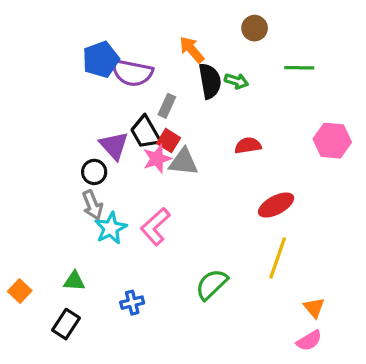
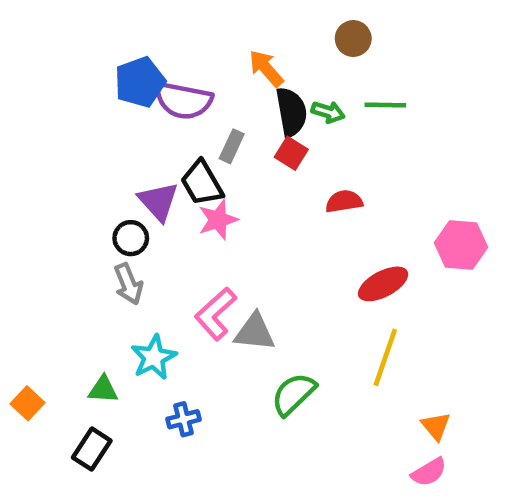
green line: (299, 68) -> (385, 105), moved
red square: (169, 141) -> (291, 153), moved
pink hexagon: (332, 141) -> (461, 245), moved
gray triangle: (183, 162) -> (255, 332), moved
cyan star: (111, 228) -> (154, 357), moved

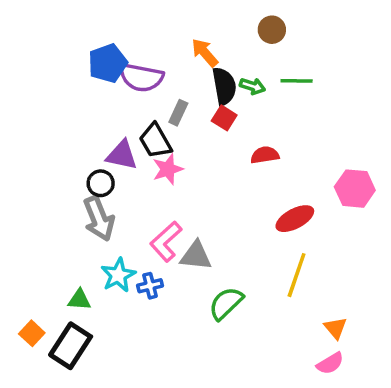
purple triangle: (158, 201) -> (122, 155), turned -36
gray arrow: (128, 284) -> (99, 219), size x1.4
orange square: (28, 403) -> (32, 333), moved
blue cross: (183, 419) -> (150, 286), moved
black rectangle: (92, 449) -> (71, 346), size x1.4

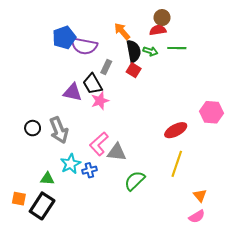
red semicircle: (265, 155) -> (158, 30), moved
black circle: (101, 183) -> (33, 128), moved
orange square: (32, 333) -> (19, 199), turned -32

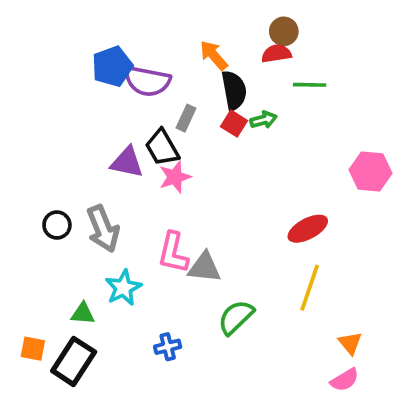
green arrow: (150, 51) -> (263, 120), moved, turned -32
pink hexagon: (211, 112) -> (370, 172), moved
pink L-shape: (99, 144) -> (173, 253), turned -35
blue cross: (89, 170) -> (168, 347), moved

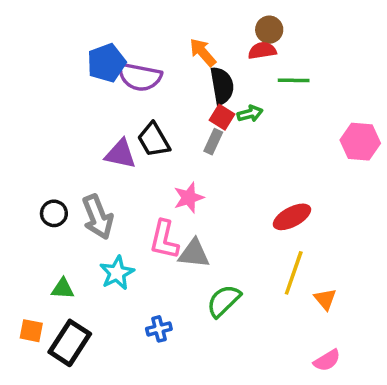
gray rectangle: (186, 118) -> (213, 142), moved
pink hexagon: (370, 172) -> (360, 142), moved
pink star: (175, 177) -> (189, 198), moved
green triangle: (83, 314) -> (63, 289), moved
orange triangle: (350, 343) -> (325, 299), moved

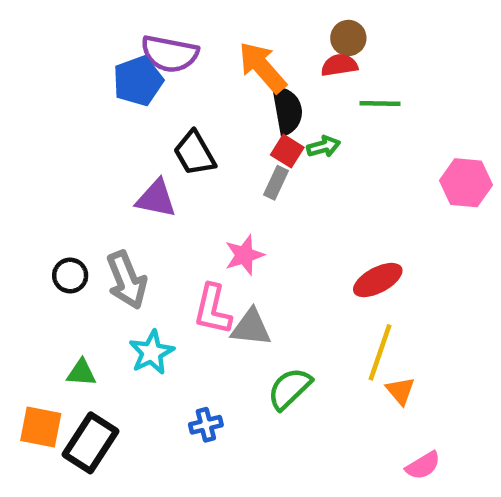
orange arrow: (203, 52) -> (262, 67), size x1.4
purple semicircle: (140, 77) -> (170, 54), moved
black trapezoid: (154, 140) -> (195, 153), moved
orange triangle: (325, 299) -> (400, 391), moved
orange square: (31, 331) -> (41, 427), size x1.4

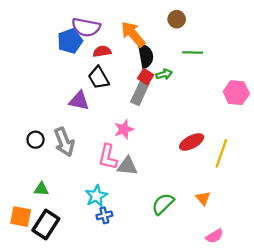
red semicircle: (339, 65) -> (102, 51), moved
gray rectangle: (276, 183) -> (140, 93), size x1.5
cyan star: (152, 352) -> (96, 196), moved
yellow line: (380, 352) -> (221, 153), moved
green semicircle: (290, 389) -> (163, 204), moved

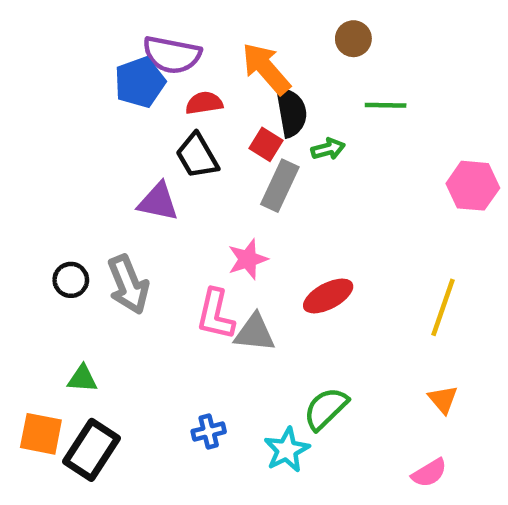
red square: (146, 77) -> (266, 144), moved
red ellipse: (192, 142) -> (328, 296), moved
cyan star: (96, 196) -> (287, 450), moved
orange triangle: (203, 198) -> (443, 399), moved

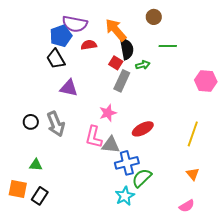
black trapezoid: (197, 156) -> (56, 59), moved
blue cross: (209, 432) -> (127, 163), moved, size x1.6
black rectangle: (91, 450) -> (40, 196), size x0.7

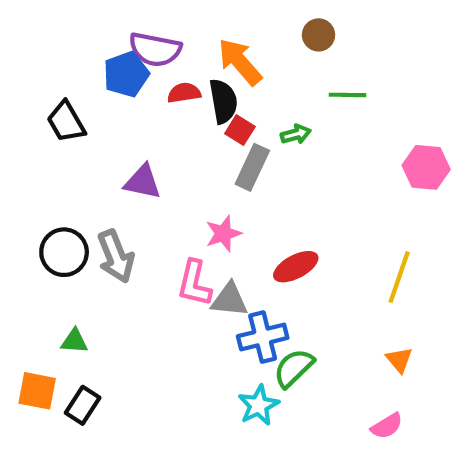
black semicircle: (127, 49) -> (223, 101), moved
black trapezoid: (56, 59) -> (66, 122), moved
black circle: (31, 122) -> (64, 252), size x1.5

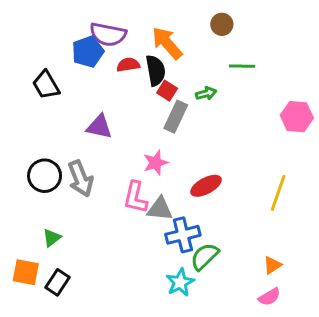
green triangle: (74, 341) -> (52, 238), turned -42
orange triangle: (399, 360) -> (272, 265), moved, turned 36

